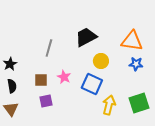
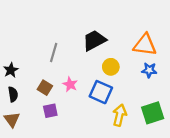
brown square: (41, 80) -> (45, 88), turned 32

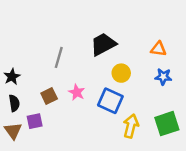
orange triangle: (145, 45) -> (158, 49), size x0.6
brown square: (45, 88) -> (49, 96), turned 32
purple square: (50, 111) -> (35, 121), moved

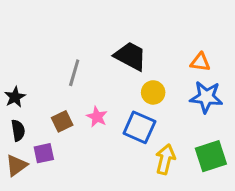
black trapezoid: (103, 44) -> (130, 56), turned 56
blue star: (163, 77) -> (206, 97), size x1.5
brown triangle: (13, 131) -> (17, 165), turned 30

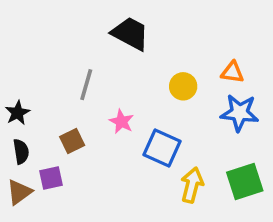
black trapezoid: (130, 56) -> (130, 33), moved
yellow circle: (153, 92) -> (183, 86), moved
pink star: (97, 117) -> (121, 122), moved

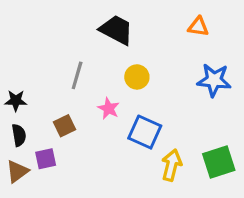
orange triangle: (232, 72) -> (198, 27), moved
yellow circle: (183, 86) -> (137, 77), moved
black star: (17, 113) -> (16, 101), turned 30
blue star: (240, 113) -> (214, 80), moved

